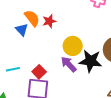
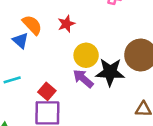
red star: (49, 21) -> (66, 24), moved
cyan line: (13, 69) -> (12, 80), moved

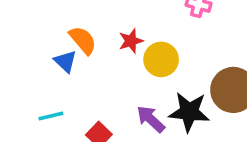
yellow circle: (86, 55) -> (161, 59), moved

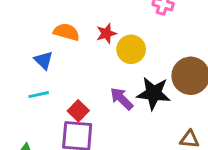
orange semicircle: (83, 40) -> (66, 32), turned -35
blue triangle: (65, 61) -> (44, 60), moved

